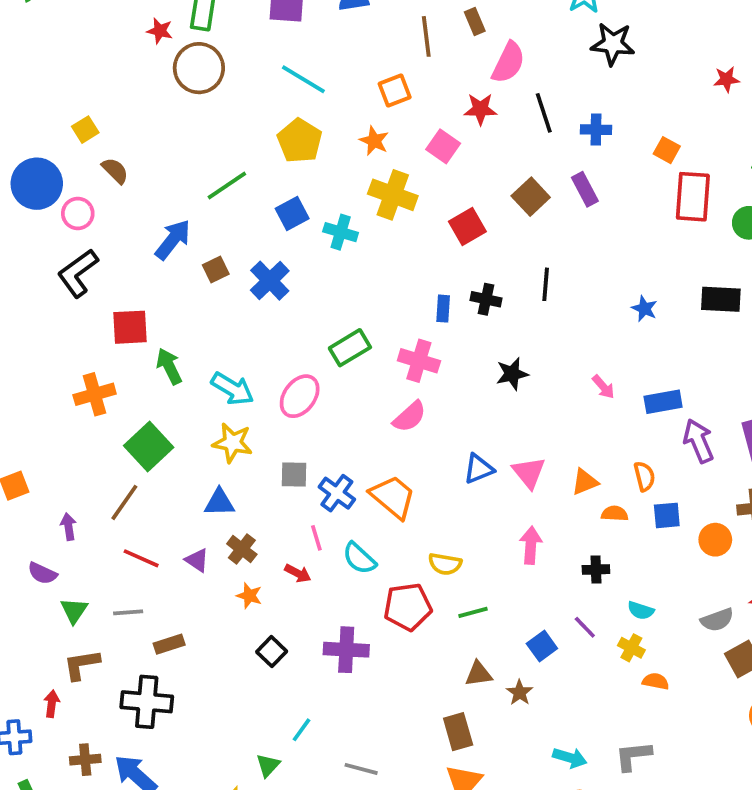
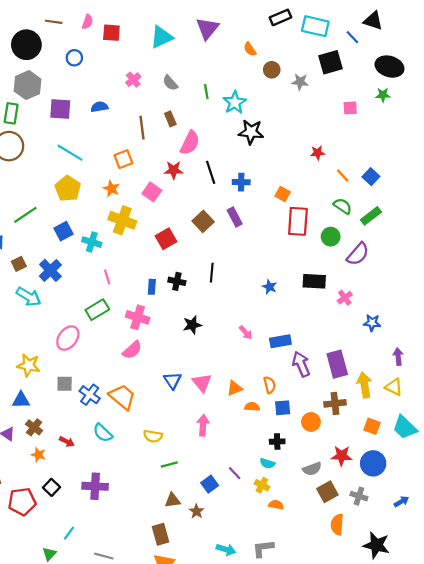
cyan arrow: (232, 389) -> (29, 297), moved
blue triangle: (479, 469) -> (172, 381), turned -42
pink line: (316, 538) -> (107, 277), moved
black cross: (596, 570) -> (277, 442), moved
red pentagon: (408, 607) -> (22, 502), moved

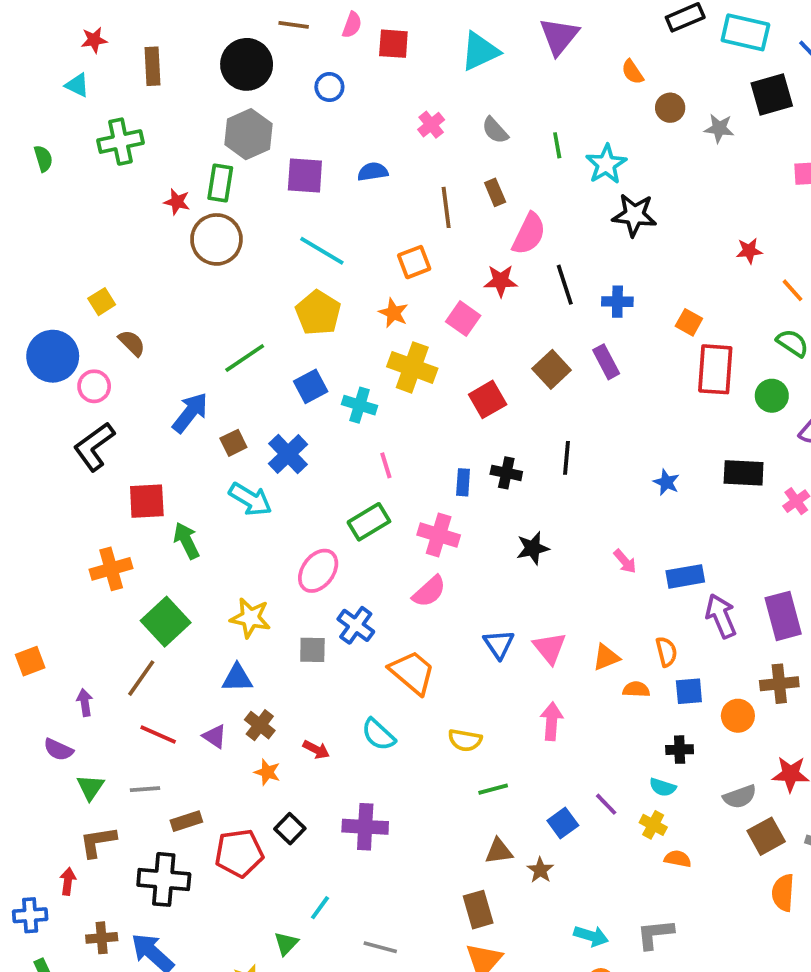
blue cross: (90, 395) -> (356, 625), moved

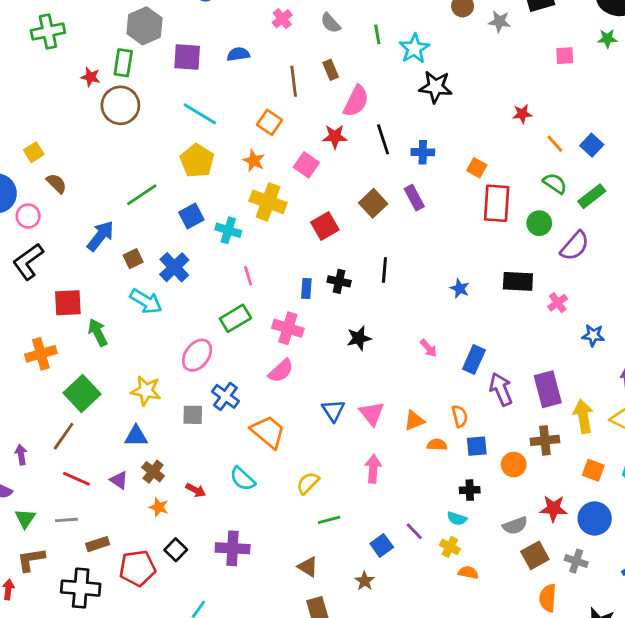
orange square: (414, 262) -> (269, 122), turned -35
blue rectangle: (685, 576) -> (474, 359), turned -56
yellow semicircle: (465, 740) -> (308, 483), turned 125
brown triangle: (499, 851) -> (308, 567), moved, turned 40

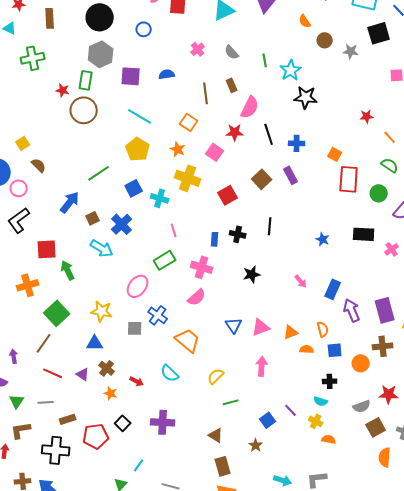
pink triangle: (372, 413) -> (261, 327), turned 48

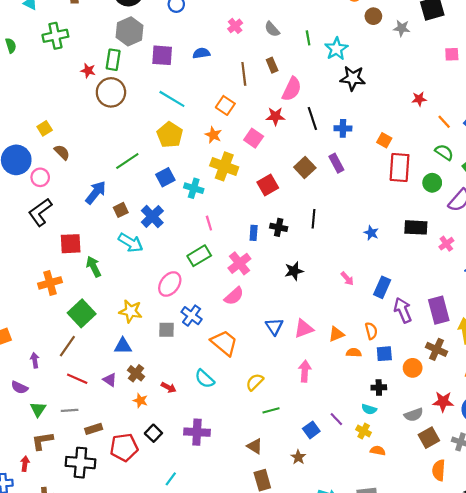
pink cross: (202, 267) -> (239, 263), turned 35
brown cross: (383, 346) -> (437, 349), turned 30

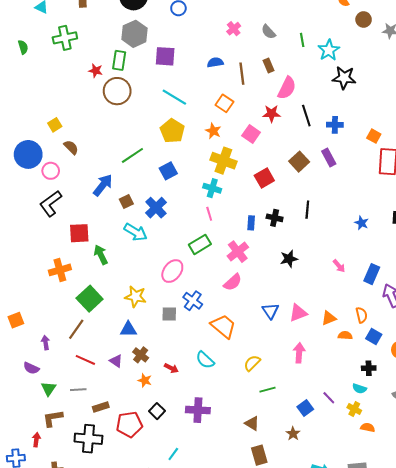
blue semicircle: (201, 53) -> (215, 62), moved
cyan cross: (194, 188) -> (212, 188), moved
blue square: (384, 354) -> (374, 336), turned 35

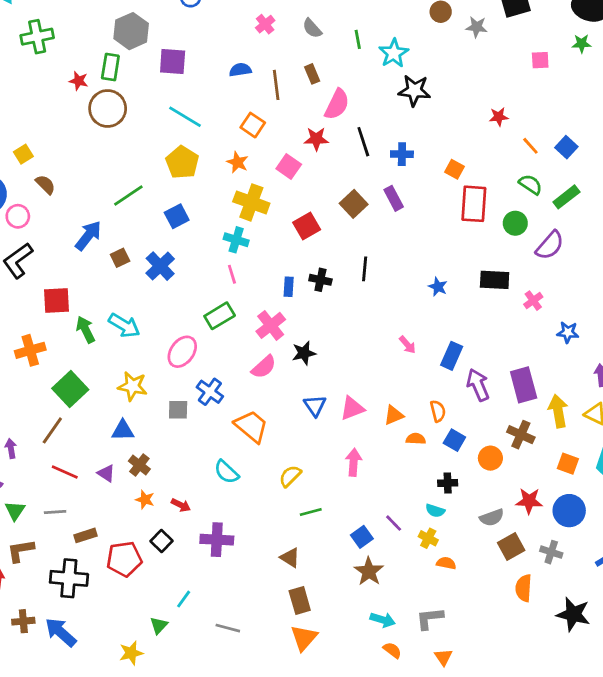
cyan arrow: (136, 232) -> (124, 325), moved
black star: (289, 259) -> (304, 353), moved
red arrow: (171, 368) -> (181, 505), moved
brown star: (293, 434) -> (369, 571), moved, size x1.5

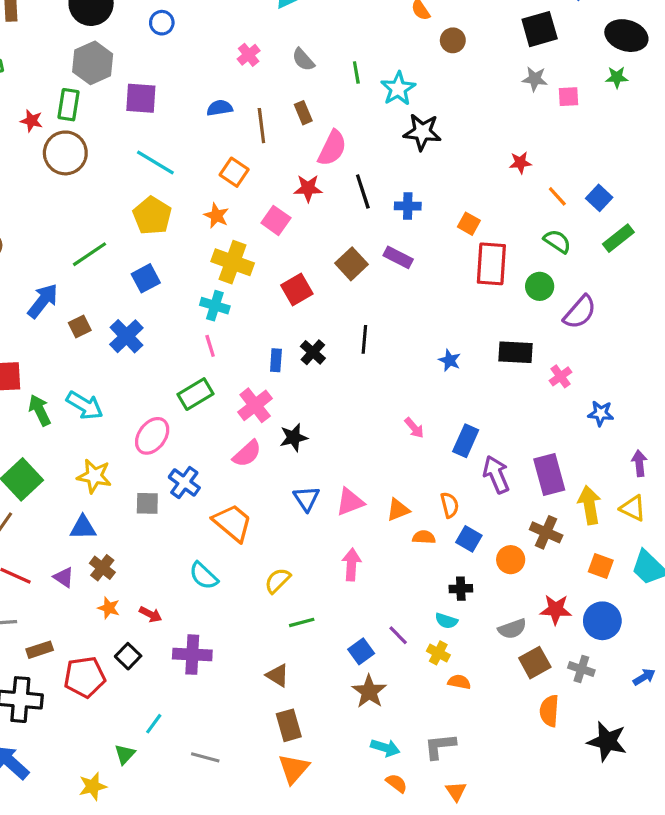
gray star: (477, 27) -> (535, 79), moved
green rectangle: (566, 197) -> (618, 238), moved
purple rectangle: (394, 198) -> (398, 257), turned -35
black cross: (320, 280) -> (313, 352), turned 30

